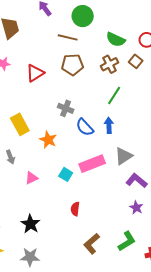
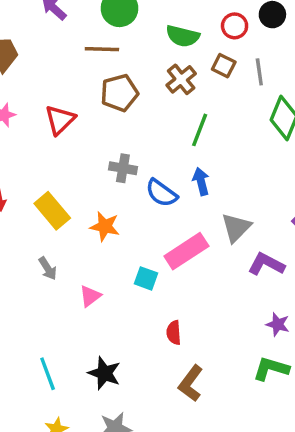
purple star: (136, 208) -> (278, 324), moved
green L-shape: (127, 241) -> (271, 369), turned -120
brown L-shape: (92, 244) -> (191, 383), moved

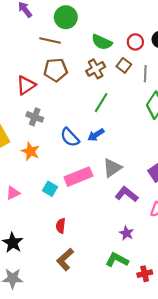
red triangle: (60, 120) -> (26, 85), moved
gray cross: (123, 168) -> (35, 117), moved
blue arrow: (201, 181) -> (96, 135), turned -119

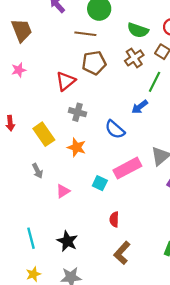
green line: (101, 103) -> (154, 82), moved
blue arrow: (96, 135) -> (140, 107), moved

